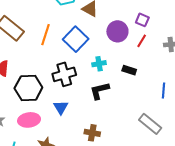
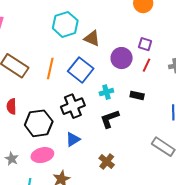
blue triangle: (61, 107) -> (73, 139), turned 35
brown cross: (92, 133) -> (107, 162), turned 35

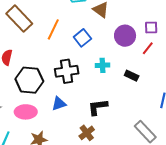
purple square: (145, 44) -> (151, 28), turned -32
blue square: (81, 70) -> (82, 38), size x0.7
black L-shape: (110, 119) -> (98, 107), moved

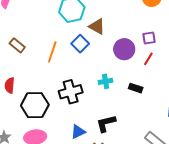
brown rectangle: (19, 19) -> (17, 45), size x0.6
blue square: (82, 38) -> (80, 44), moved
blue triangle: (59, 104) -> (78, 132), moved

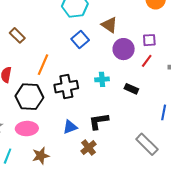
brown triangle: (97, 26) -> (109, 25), moved
orange line: (52, 52) -> (43, 65), moved

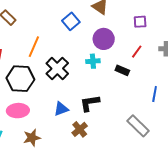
purple circle: (124, 49) -> (104, 39), moved
red line: (147, 61) -> (137, 52), moved
black cross: (66, 87) -> (57, 68), turned -35

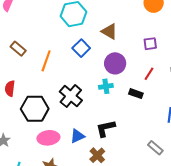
orange line: (34, 47) -> (46, 61), moved
pink ellipse: (18, 111) -> (48, 138), moved
gray rectangle: (138, 126) -> (155, 148), size x0.7

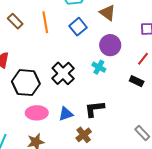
orange line: (46, 61) -> (45, 22), moved, turned -35
cyan cross: (106, 86) -> (99, 67), turned 32
black rectangle: (136, 94) -> (137, 81), moved

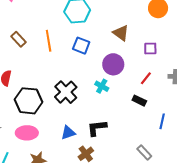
brown triangle: (108, 13) -> (121, 33), moved
blue square: (78, 27) -> (81, 46), turned -30
pink ellipse: (37, 113) -> (27, 133), moved

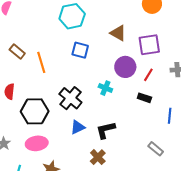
orange line: (49, 41) -> (41, 62), moved
purple square: (150, 48) -> (149, 45), size x1.6
purple circle: (113, 64) -> (125, 67), moved
blue triangle: (68, 133) -> (78, 127), moved

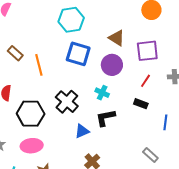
blue square: (80, 50) -> (78, 54), size x1.4
purple circle: (125, 67) -> (112, 65), moved
blue triangle: (78, 127) -> (82, 131), moved
black L-shape: (106, 130) -> (105, 118), moved

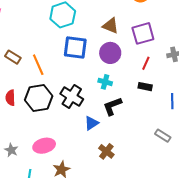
black hexagon: (31, 114) -> (39, 98), moved

